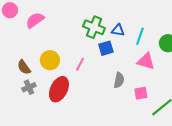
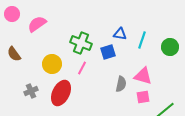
green cross: (94, 27) -> (81, 43), moved
pink triangle: (146, 61) -> (143, 76), moved
brown semicircle: (24, 67) -> (14, 54), moved

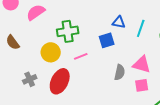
green cross: (81, 43) -> (68, 31), moved, turned -30
pink line: (82, 68) -> (81, 56), turned 40

